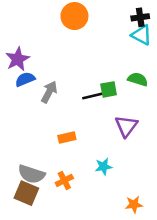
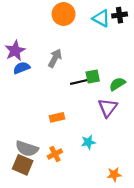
cyan triangle: (141, 35) -> (101, 18), moved
green semicircle: (138, 79) -> (117, 84), moved, turned -49
gray arrow: (49, 92) -> (55, 58), moved

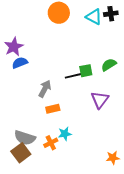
gray arrow: (55, 58) -> (45, 89), moved
green semicircle: (117, 84) -> (109, 65), moved
cyan star: (88, 142) -> (65, 134), moved
brown square: (23, 165) -> (21, 153), turned 30
orange star: (114, 174) -> (113, 158), moved

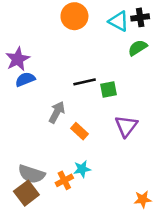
green semicircle: (109, 65) -> (138, 48), moved
black line: (74, 76) -> (85, 82), moved
orange rectangle: (53, 109) -> (79, 131), moved, turned 56

